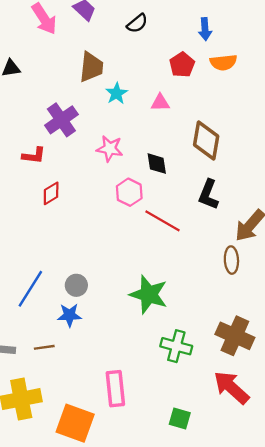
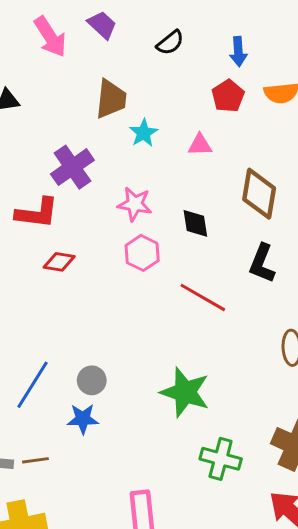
blue arrow: (205, 29) -> (238, 52), moved
red L-shape: (34, 155) -> (37, 213), size x1.4
pink hexagon: (129, 192) -> (142, 253), moved
red diamond: (51, 193) -> (59, 262), turned 40
brown line: (44, 347) -> (35, 460), moved

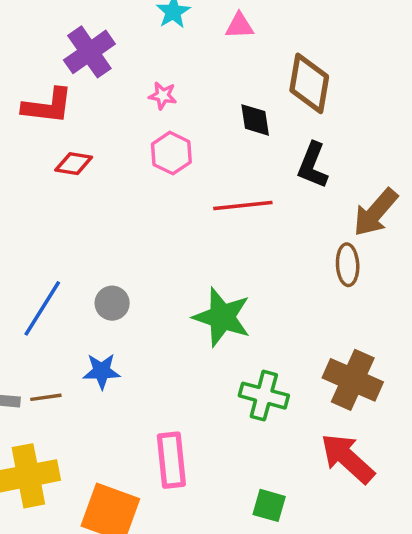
pink star: (135, 204) -> (163, 96), size x0.7
black diamond: (195, 223) -> (255, 120), moved
red line: (203, 297) -> (243, 205), turned -36
blue star: (83, 419) -> (102, 371), moved

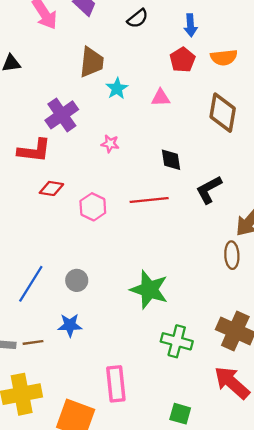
brown diamond: (309, 83) -> (223, 113), moved
pink hexagon: (171, 153) -> (93, 207), moved
black L-shape: (313, 165) -> (209, 190), turned 40
red line: (243, 205) -> (149, 200), moved

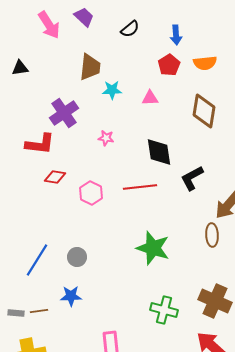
cyan star: (117, 88) -> (112, 90), turned 30
black diamond: (171, 160) -> (159, 152), size x1.4
green star: (149, 290) -> (153, 248), moved

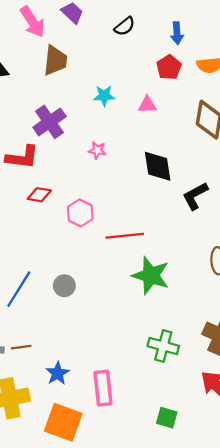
brown trapezoid: (90, 67) -> (55, 60), moved
red line: (140, 187) -> (125, 236), moved
blue star: (71, 296) -> (58, 373), moved, turned -30

